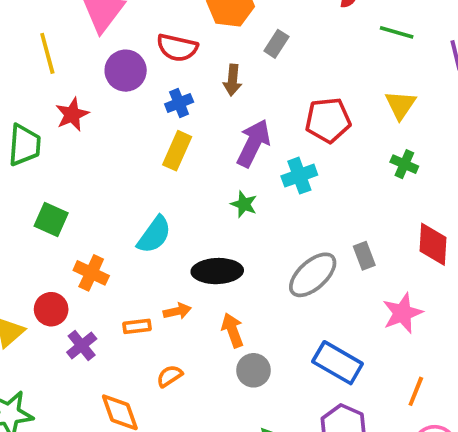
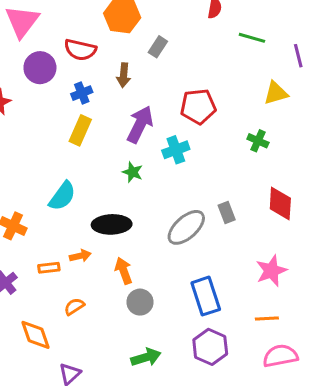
yellow triangle: (401, 105) -> (276, 93), moved, turned 40
pink star: (402, 313) -> (271, 271), moved
blue rectangle: (338, 363) -> (206, 296), turned 42
orange line: (416, 391) -> (267, 318), turned 65

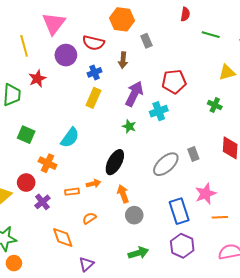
gray rectangle: (158, 47) -> (146, 41), turned -56
cyan semicircle: (62, 196) -> (70, 138), moved
black ellipse: (112, 224) -> (115, 162), turned -60
pink star: (271, 271) -> (206, 194), moved
orange line: (267, 318) -> (220, 217), moved

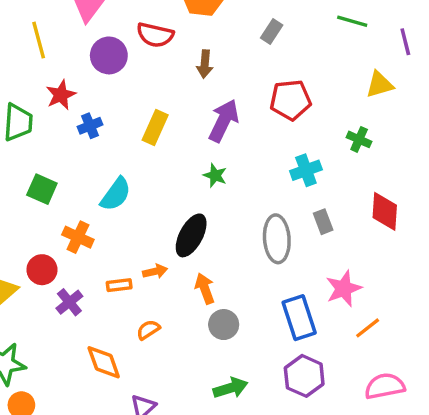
gray rectangle: (146, 41) -> (272, 31), moved, turned 56
blue cross: (94, 72) -> (90, 126), moved
cyan cross: (159, 111) -> (306, 170), moved
gray ellipse: (166, 164) -> (277, 239), turned -52
orange line: (220, 217) -> (368, 328), turned -35

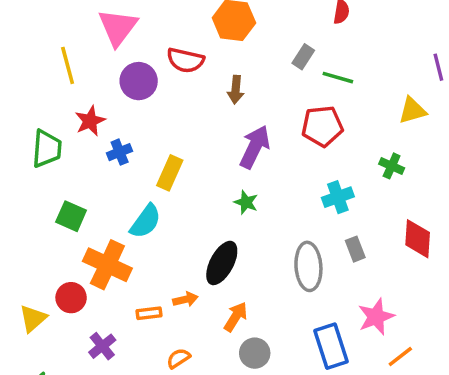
green line: (352, 21) -> (338, 78), moved
yellow rectangle: (155, 127) -> (170, 173), moved
orange cross: (78, 237) -> (107, 265), size x1.5
orange arrow: (205, 289) -> (236, 317), turned 52
purple cross: (69, 302) -> (102, 346), moved

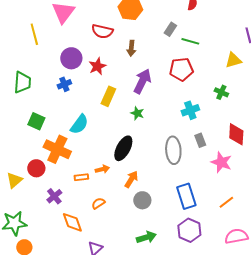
purple circle: (139, 81) -> (71, 58), moved
red star: (90, 121) -> (97, 66), moved
yellow rectangle: (170, 173) -> (108, 96), moved
pink star: (376, 317) -> (221, 162), moved, turned -30

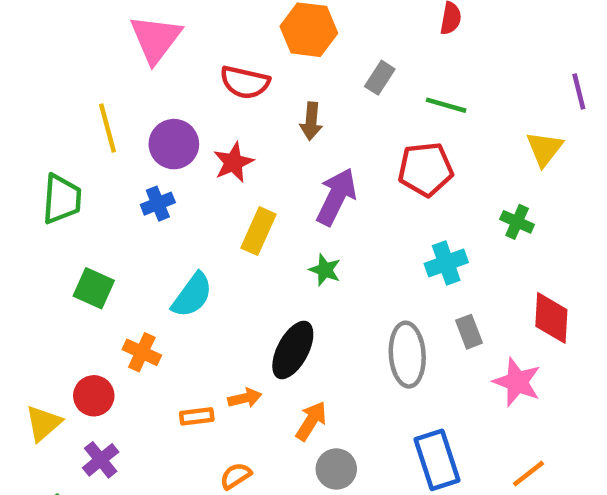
gray rectangle: (170, 29) -> (380, 78), moved
yellow line: (34, 34) -> (108, 128), moved
yellow triangle: (233, 60) -> (545, 149), turned -36
orange cross: (57, 149) -> (142, 352), size x0.6
purple cross: (54, 196) -> (101, 460), moved

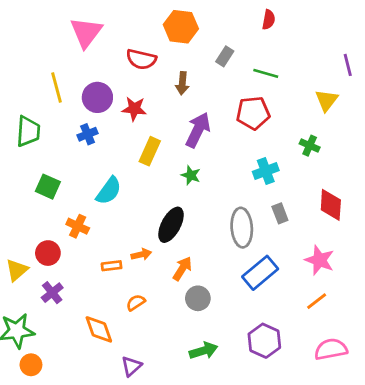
red star: (233, 162) -> (134, 109), turned 30
pink star: (517, 382) -> (320, 260), moved
blue rectangle: (437, 460) -> (260, 273), moved, turned 68

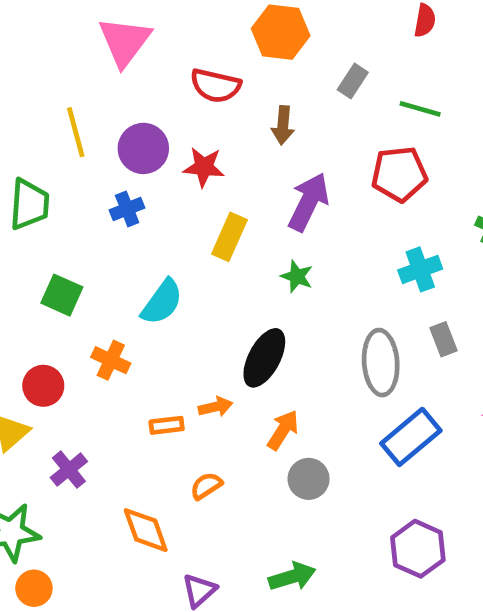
red circle: (48, 253) -> (43, 386), moved
green arrow: (204, 351) -> (292, 577), moved

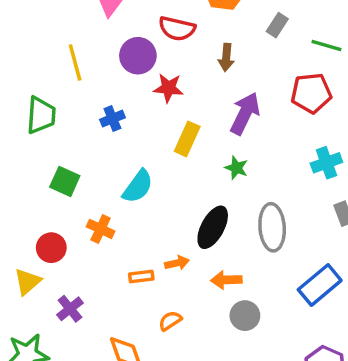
purple circle: (143, 148) -> (138, 56), moved
gray ellipse: (381, 363) -> (272, 227), moved
orange arrow: (283, 430) -> (226, 280), turned -124

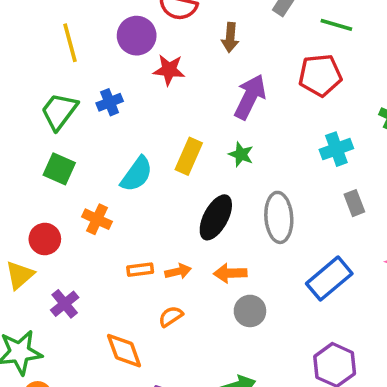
green trapezoid: (41, 115) -> (59, 111), moved, turned -147
yellow rectangle: (187, 139) -> (189, 156), moved
orange arrow: (177, 263) -> (178, 271), moved

